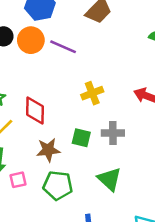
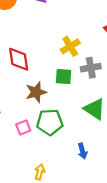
yellow cross: (92, 93) -> (70, 46), moved
pink square: (18, 180) -> (23, 128), moved

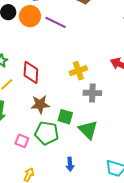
green square: (64, 76) -> (65, 117), moved
pink square: (23, 128) -> (22, 141), moved, turned 32

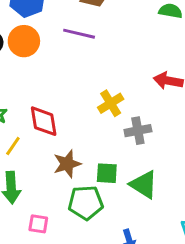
purple line: (55, 22) -> (79, 34), moved
pink square: (22, 141) -> (38, 224), moved

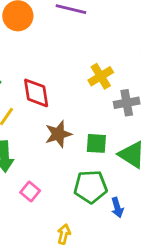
green pentagon: (86, 203) -> (91, 187), moved
pink square: (38, 224) -> (30, 192), turned 30

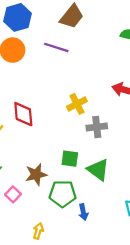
brown star: (58, 134) -> (36, 174), moved

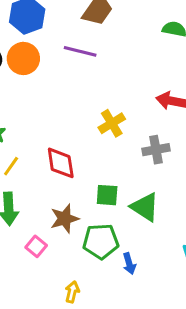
red diamond: (23, 114) -> (61, 163), moved
gray cross: (97, 127) -> (156, 150), moved

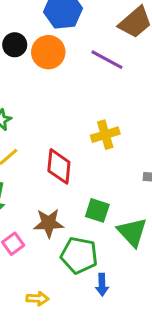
yellow cross: (112, 123) -> (105, 135), moved
yellow arrow: (72, 292) -> (38, 299), turned 65

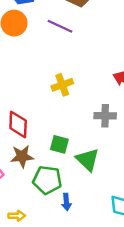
red diamond: (59, 166) -> (18, 124), moved

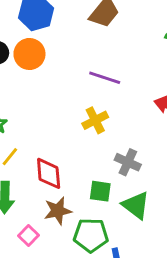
purple line: (60, 26) -> (105, 78), moved
gray cross: (105, 116) -> (128, 162), moved, turned 30

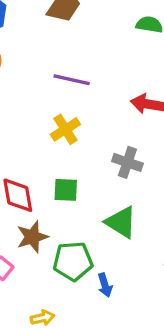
gray cross: (128, 162) -> (127, 162), moved
green square: (100, 191) -> (66, 190), moved

